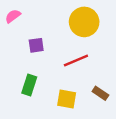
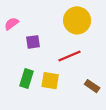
pink semicircle: (13, 16) -> (11, 24), moved
yellow square: (67, 99) -> (50, 81), moved

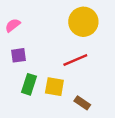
purple square: (33, 42) -> (19, 55), moved
brown rectangle: (92, 86) -> (82, 103), moved

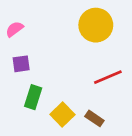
red line: (75, 60) -> (108, 77), moved
yellow square: (54, 87) -> (62, 114), moved, turned 36

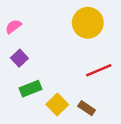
purple square: (21, 64) -> (19, 58), turned -35
green rectangle: (33, 97) -> (30, 89), turned 50

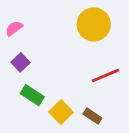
green rectangle: (30, 89) -> (32, 95), turned 55

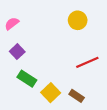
yellow circle: (94, 24) -> (78, 20), size x0.7

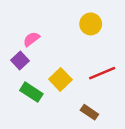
pink semicircle: (12, 24) -> (31, 39), moved
yellow square: (51, 93) -> (60, 79), moved

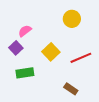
yellow square: (60, 79) -> (51, 52), moved
green rectangle: (31, 92) -> (25, 73), turned -42

